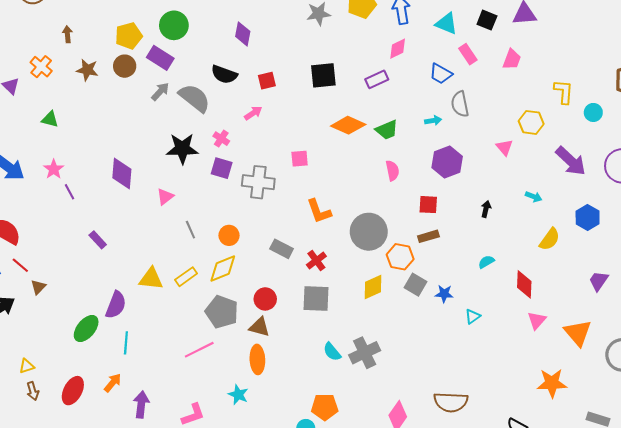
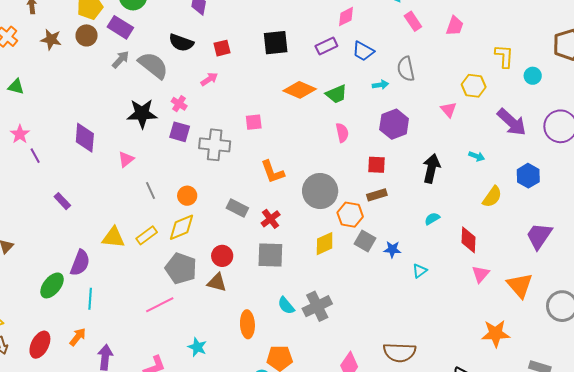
blue trapezoid: (441, 74) -> (363, 51), moved
black arrow: (486, 209) -> (431, 168), size x1.8
purple trapezoid: (598, 281) -> (539, 236), size x1.4
orange ellipse: (257, 359) -> (247, 324), moved

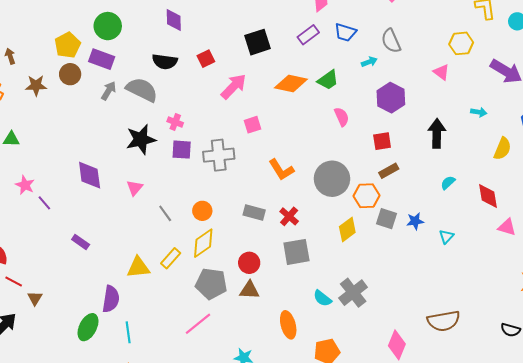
pink arrow: (209, 79) -> (234, 87), moved, size x1.6
pink triangle: (481, 274) -> (507, 227), turned -42

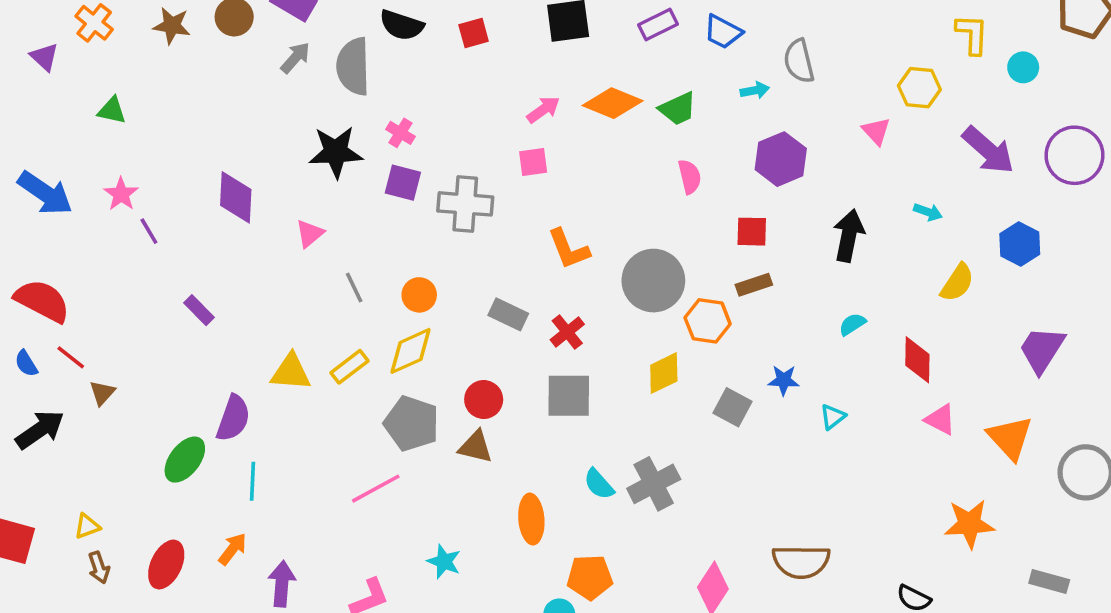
pink arrow: (234, 87) -> (543, 110), moved, size x0.7
gray semicircle: (142, 90) -> (353, 66), turned -128
gray square: (386, 219) -> (732, 407), moved

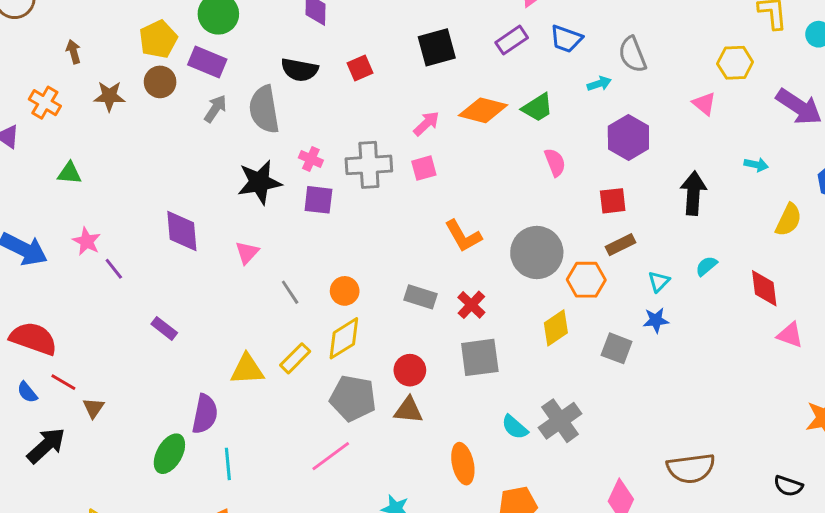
gray cross: (465, 204) -> (369, 165), moved
cyan triangle: (833, 417) -> (659, 282), moved

